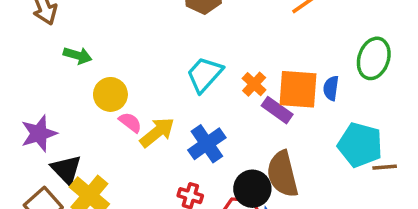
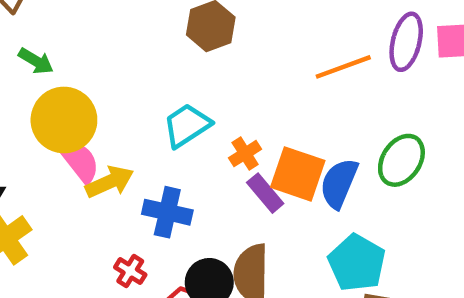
blue semicircle: (331, 88) -> (339, 183), size x1.6
yellow circle: (110, 94) -> (64, 120), size x1.5
pink semicircle: (130, 122) -> (79, 161), size x1.5
blue cross: (207, 144) -> (167, 212), turned 33

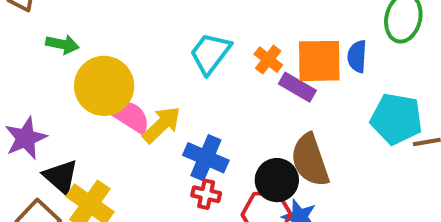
blue semicircle: (339, 183) -> (357, 56), size x0.7
blue cross: (167, 212) -> (206, 158), moved, turned 30

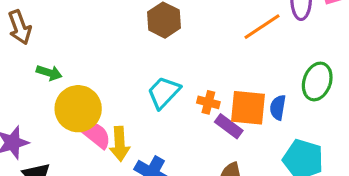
orange cross: (268, 60) -> (208, 102), turned -30
yellow arrow: (162, 125) -> (120, 144), turned 124

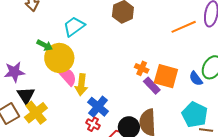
green arrow: (49, 73) -> (45, 45), moved
cyan trapezoid: (164, 92) -> (74, 26), moved
blue semicircle: (278, 107) -> (196, 79), moved, turned -56

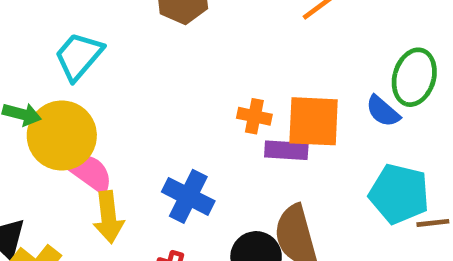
yellow arrow: (81, 85) -> (108, 217), moved
purple rectangle: (152, 86) -> (286, 150), turned -30
blue cross: (98, 107) -> (188, 196), moved

